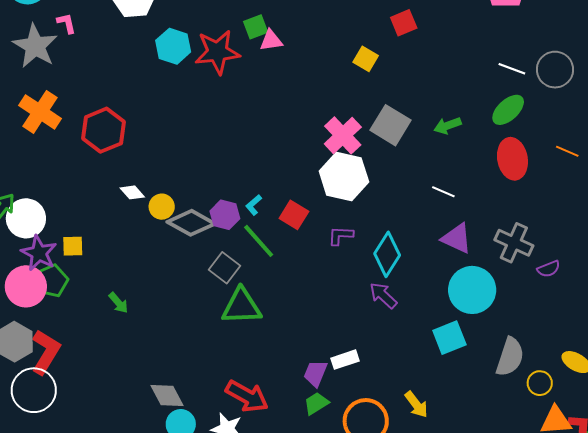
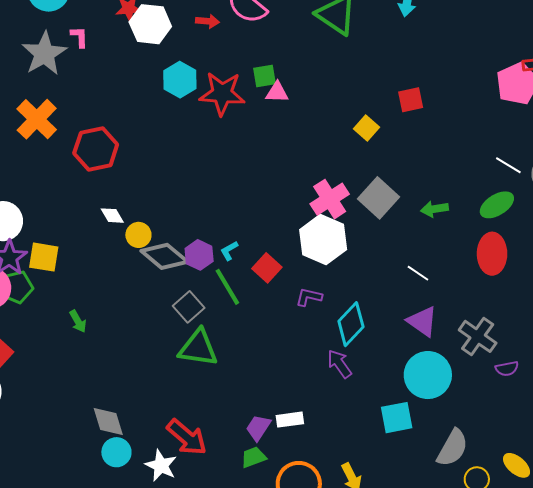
yellow square: (73, 246) -> (44, 257), size x1.4

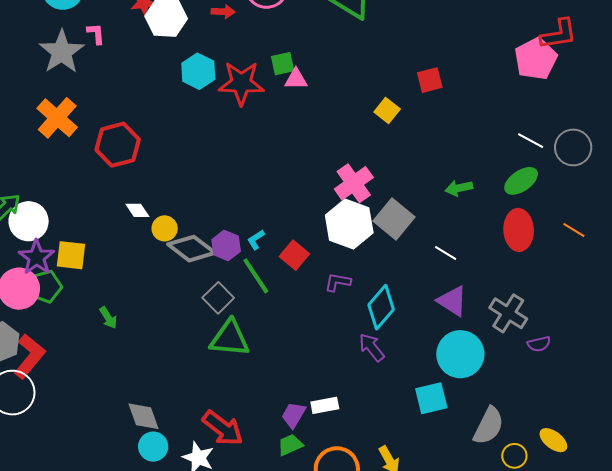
gray square: (379, 198) -> (394, 219), moved

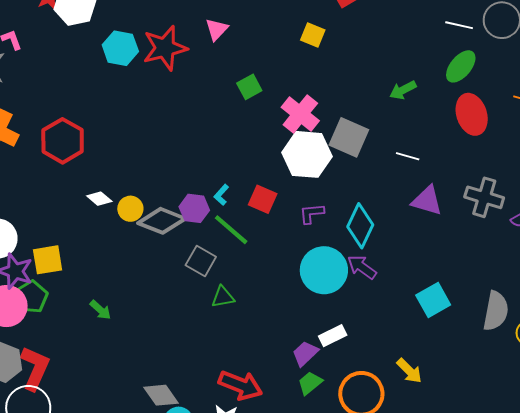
green square: (283, 64) -> (249, 87), moved
pink triangle: (296, 79) -> (217, 29), turned -30
green triangle: (230, 338) -> (223, 297), size x0.6
cyan circle: (460, 354) -> (324, 270), moved
purple trapezoid: (294, 415) -> (305, 353), turned 32

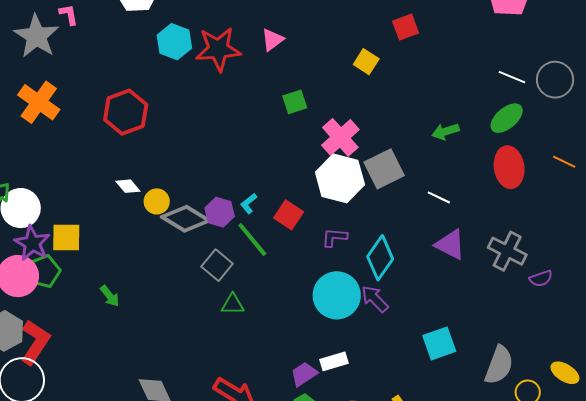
gray square: (349, 137) -> (384, 169), turned 30
red hexagon: (63, 141) -> (126, 112), moved

